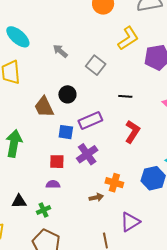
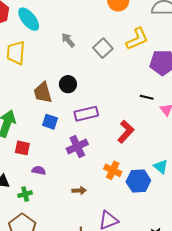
gray square: (96, 65) -> (103, 48), moved
black line: (125, 96) -> (147, 97), moved
blue square: (66, 132) -> (50, 122), moved
red square: (57, 162) -> (22, 148), moved
orange cross: (114, 183) -> (113, 170), moved

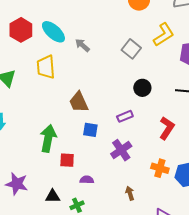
gray arrow: (68, 40) -> (82, 45), moved
black circle: (68, 84) -> (142, 88), moved
purple rectangle: (86, 114) -> (125, 116), size x0.7
brown arrow: (79, 190) -> (130, 193), turned -96

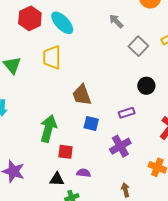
gray arrow: (82, 45) -> (116, 21), moved
black triangle: (53, 196) -> (57, 179), moved

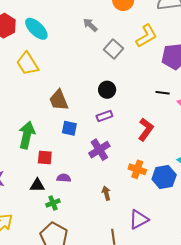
yellow trapezoid: (52, 57) -> (27, 64), turned -30
black circle: (146, 86) -> (107, 90), moved

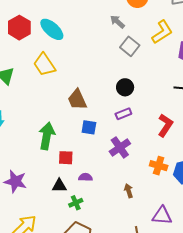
gray arrow: (90, 25) -> (117, 22), moved
purple triangle: (139, 219) -> (162, 216), turned 35

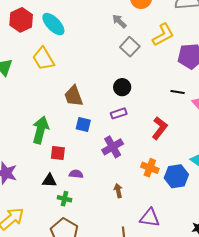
green cross: (76, 203) -> (64, 199), turned 32

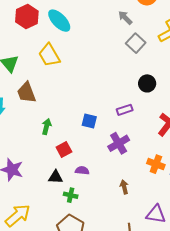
black circle: (122, 87) -> (147, 83), moved
brown trapezoid: (74, 96) -> (26, 93), moved
green arrow: (40, 130) -> (46, 127), size x0.6
red square: (58, 153) -> (64, 150), turned -35

